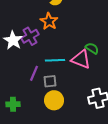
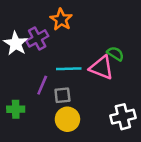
green cross: (13, 104) -> (16, 109), moved

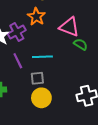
pink triangle: (102, 67) -> (69, 27), moved
purple line: (42, 85) -> (18, 61), moved, turned -49

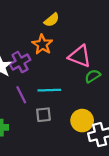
green semicircle: (81, 44) -> (93, 76), turned -64
yellow circle: (41, 98) -> (82, 121), moved

